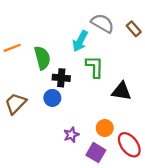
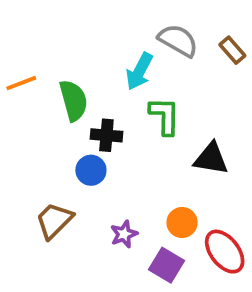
brown trapezoid: (16, 104) -> (54, 221), moved

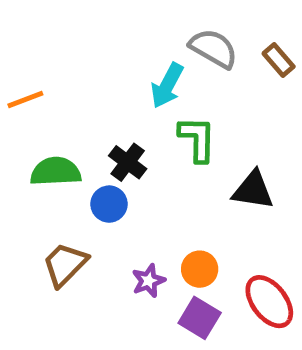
green semicircle: (74, 100) -> (56, 172), moved, turned -78
black cross: (106, 135) -> (128, 162), turned 32
orange circle: (182, 223) -> (200, 269), moved

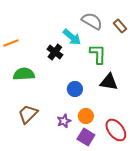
cyan arrow: (167, 86) -> (72, 37), turned -78
green L-shape: (197, 139) -> (98, 54), moved
black cross: (128, 162) -> (55, 52), moved
blue circle: (109, 204) -> (75, 89), moved

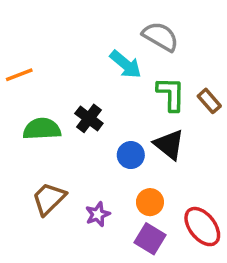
brown rectangle: (120, 26) -> (209, 101), moved
black cross: (55, 52) -> (89, 118), moved
black triangle: (109, 82) -> (169, 145), moved, turned 30
purple star: (64, 121) -> (98, 214), moved

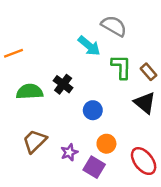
black triangle: (169, 145) -> (145, 103), moved
purple square: (150, 239) -> (94, 167), moved

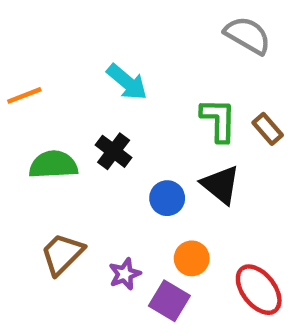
gray semicircle: (114, 26) -> (247, 35), moved
cyan arrow: (89, 46) -> (127, 82), moved
black triangle: (145, 103) -> (221, 185), moved

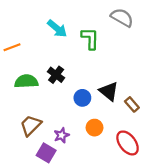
cyan arrow: (127, 82) -> (57, 29), moved
green L-shape: (218, 120) -> (90, 38), moved
brown rectangle: (268, 129) -> (132, 104), moved
purple square: (169, 301) -> (46, 153), moved

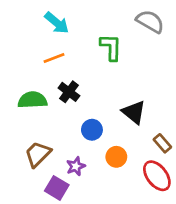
cyan arrow: (57, 29) -> (57, 23), moved
orange line: (12, 47) -> (54, 58), moved
blue circle: (82, 98) -> (92, 130), moved
brown rectangle: (132, 104) -> (162, 143), moved

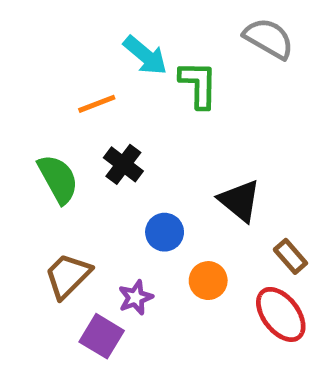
cyan arrow: (57, 23) -> (145, 55), moved
green semicircle: (32, 100) -> (58, 179), turned 64

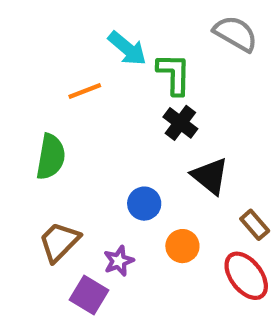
black cross: (123, 164) -> (180, 123), moved
green semicircle: (58, 179) -> (51, 157), turned 39

